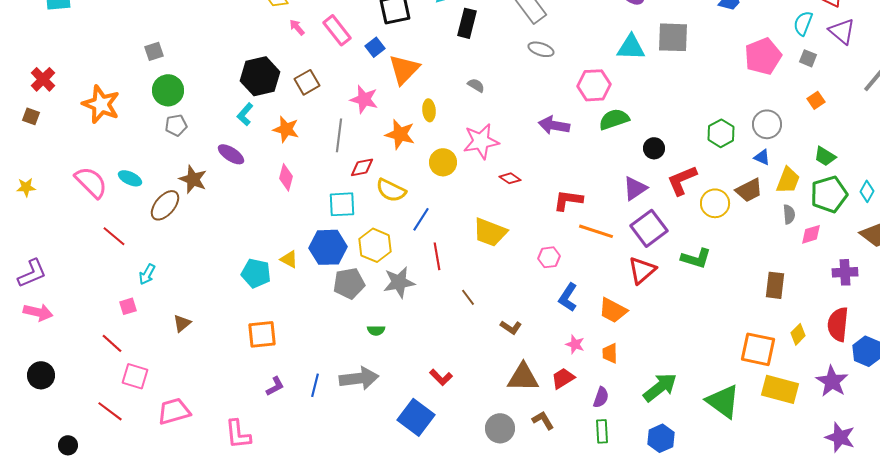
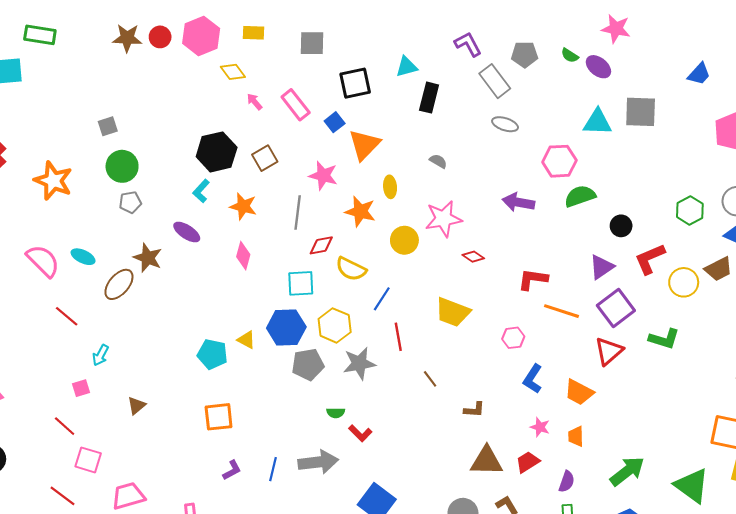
brown L-shape: (511, 327) -> (474, 410), turned -30
red L-shape: (441, 377) -> (360, 433), moved

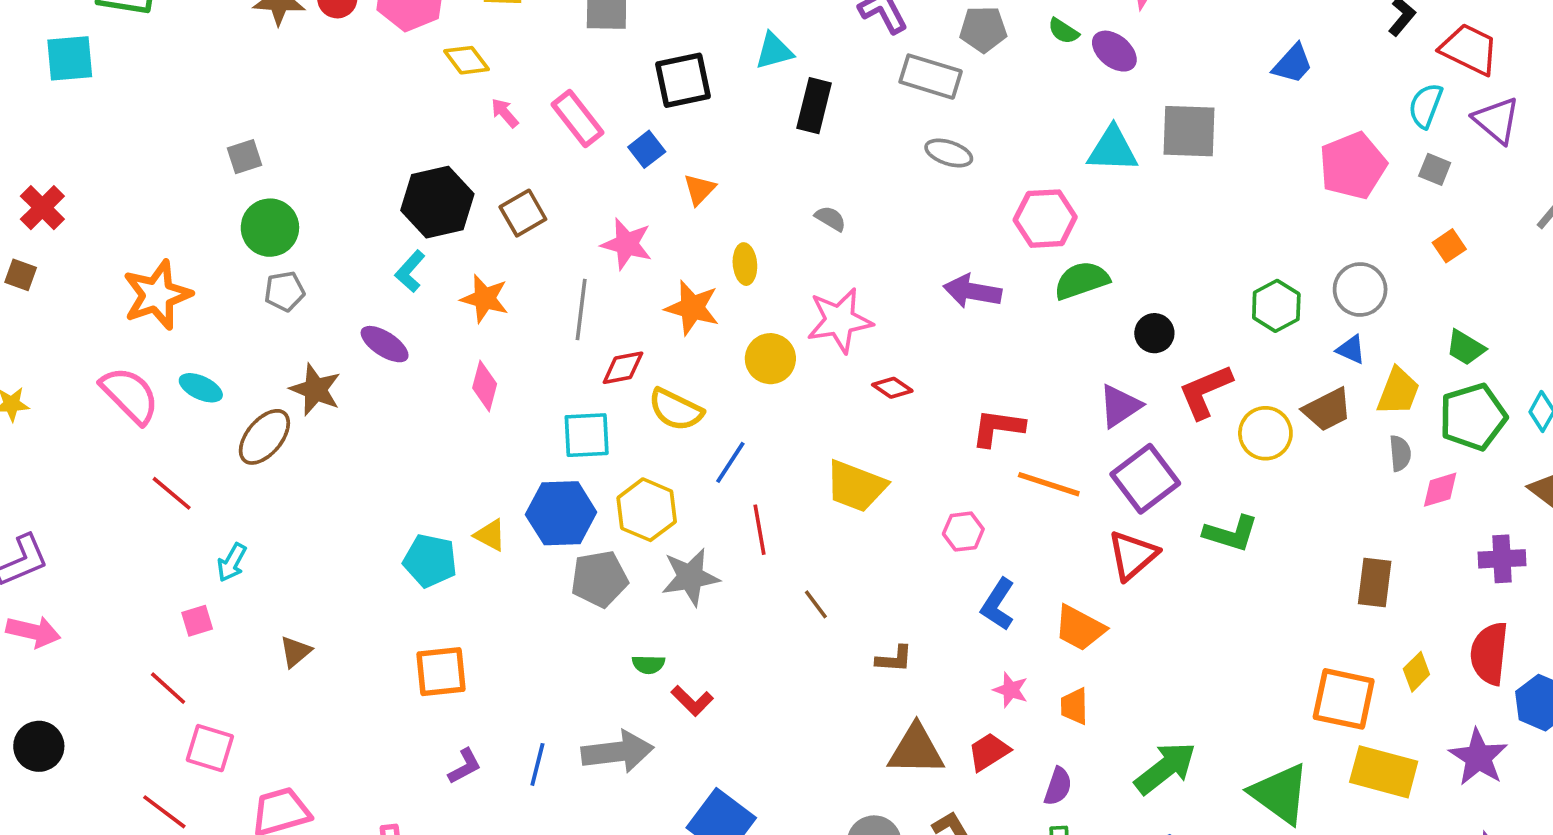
gray rectangle: (495, 81) -> (931, 77), turned -36
orange triangle: (364, 145) -> (699, 189), size x0.6
orange star: (53, 181) -> (157, 295), moved, turned 30

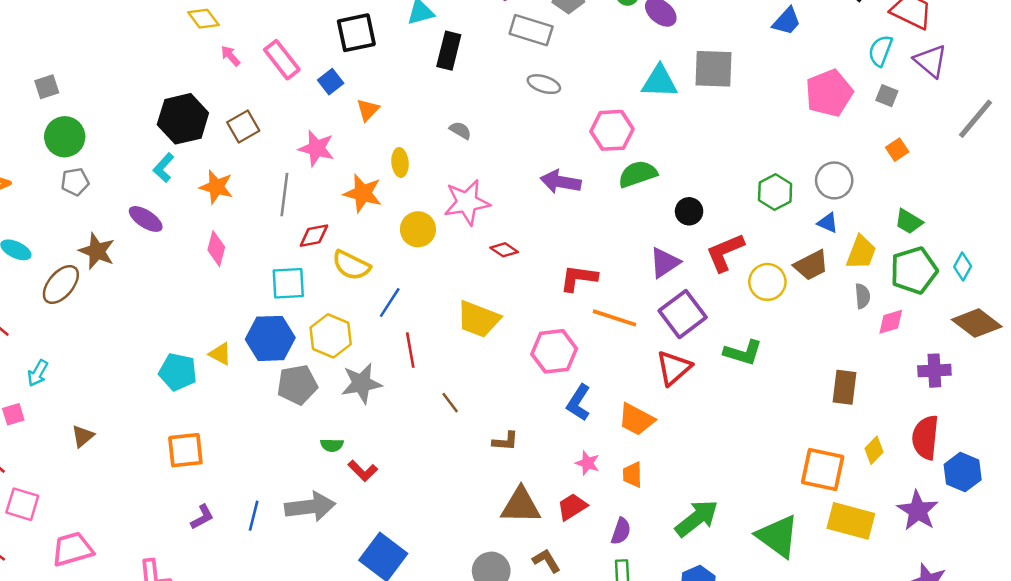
pink hexagon: (963, 532) -> (554, 351), size x1.6

